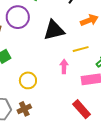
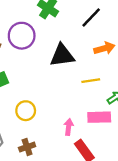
pink arrow: (64, 66) -> (69, 127), moved
brown cross: (24, 109) -> (27, 147), moved

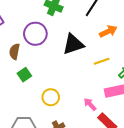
pink arrow: (69, 127) -> (90, 104), turned -40

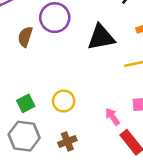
green square: (24, 75) -> (26, 103), moved

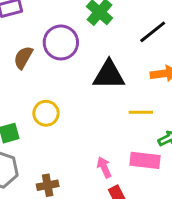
yellow circle: (64, 101) -> (46, 113), moved

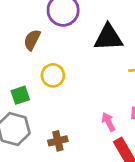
brown semicircle: (23, 58) -> (32, 40), moved

